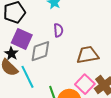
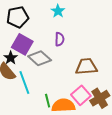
gray diamond: (40, 51) -> (40, 58), turned 55

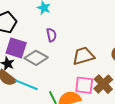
cyan line: (24, 83) -> (26, 85), turned -35
pink square: (81, 95) -> (84, 85), turned -30

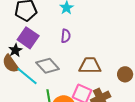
gray diamond: (36, 58) -> (48, 66), moved

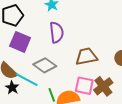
purple semicircle: (66, 36) -> (57, 32), size x1.5
black star: (15, 50) -> (12, 88), moved

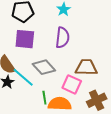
purple square: (20, 42) -> (25, 39), turned -30
pink square: (84, 86) -> (72, 84), moved

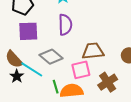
pink square: (72, 84) -> (81, 70), turned -30

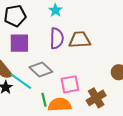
brown trapezoid: (93, 51) -> (80, 40), moved

